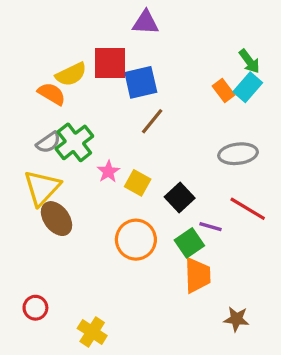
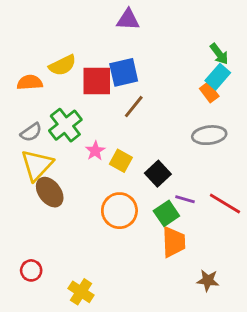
red square: (110, 63) -> (97, 81), moved
orange rectangle: (223, 91) -> (209, 92), moved
orange semicircle: (52, 94) -> (30, 82), moved, turned -35
gray semicircle: (48, 142) -> (31, 132), moved
red line: (248, 209) -> (225, 203), moved

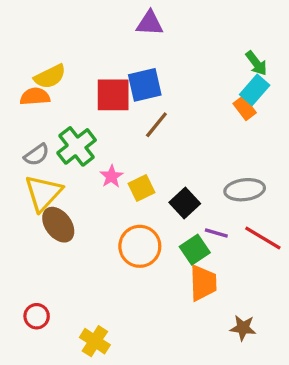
yellow semicircle: (62, 65) -> (50, 77), moved
gray ellipse: (209, 135) -> (245, 190), moved
yellow square: (121, 161) -> (141, 188), turned 35

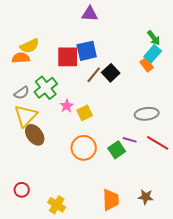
black square: (185, 203) -> (111, 73), moved
orange trapezoid: (203, 283) -> (111, 200), moved

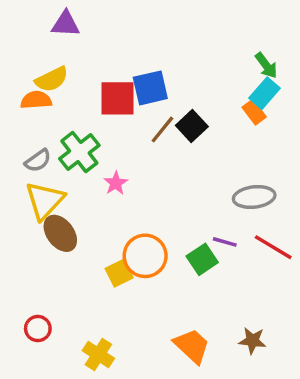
purple triangle: (90, 14) -> (65, 24), moved
yellow square: (85, 113) -> (119, 273), moved
orange trapezoid: (111, 200) -> (192, 346), turned -45

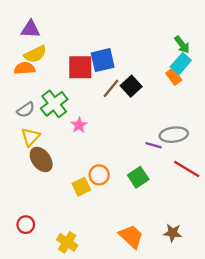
purple triangle: (65, 24) -> (30, 29), moved
yellow triangle: (45, 200) -> (30, 137), size x0.7
purple line: (225, 242) -> (154, 145), moved
orange circle: (145, 256) -> (99, 175), size x0.7

